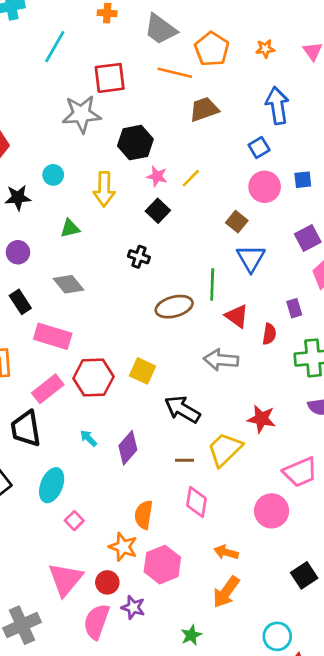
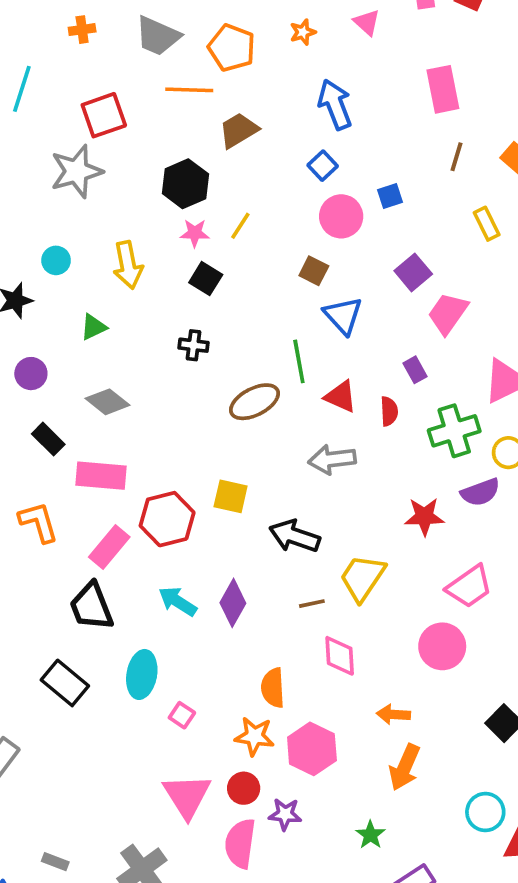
black hexagon: (135, 143) -> (185, 184), moved
red star: (261, 419) -> (424, 517), moved
cyan arrow: (88, 438) -> (178, 601), size x1.5

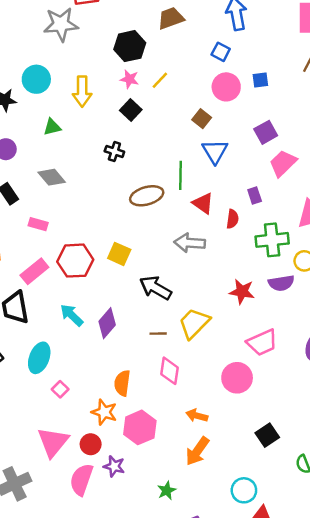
blue square: (323, 166) -> (221, 52), turned -30
cyan circle: (56, 260) -> (36, 79), size x1.5
pink rectangle: (101, 476) -> (38, 224), size x0.6

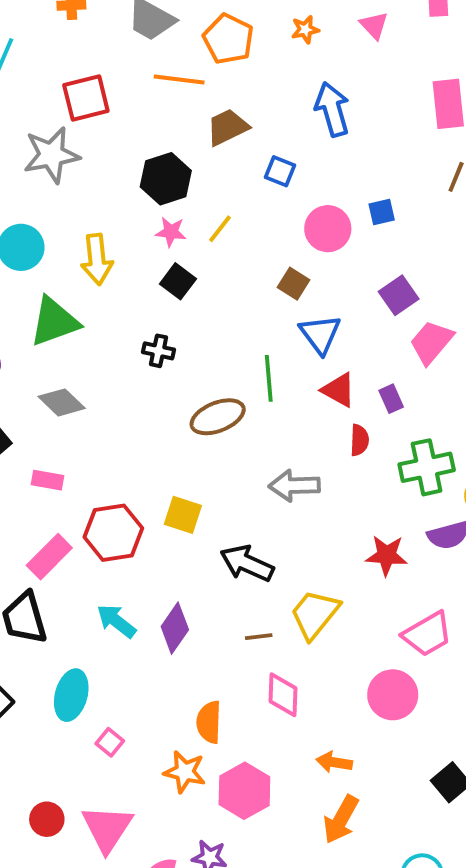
blue square: (221, 52) -> (280, 171), moved
green triangle: (52, 127) -> (54, 322), size x1.8
red triangle: (203, 203) -> (339, 390), moved
red circle: (91, 444) -> (47, 819), moved

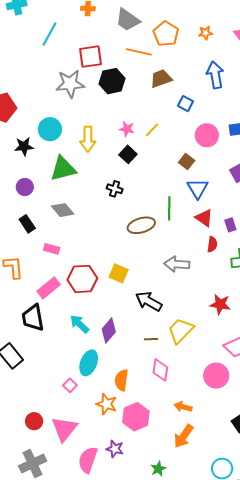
black hexagon: (166, 179) -> (112, 81), moved
cyan ellipse: (71, 695) -> (89, 363), moved

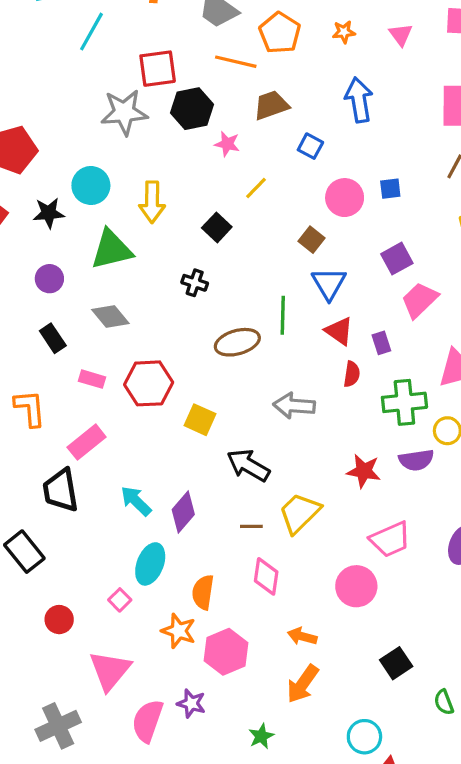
pink star: (127, 129) -> (227, 144), moved
red hexagon: (82, 279) -> (149, 383), moved
red circle: (34, 421) -> (59, 620), moved

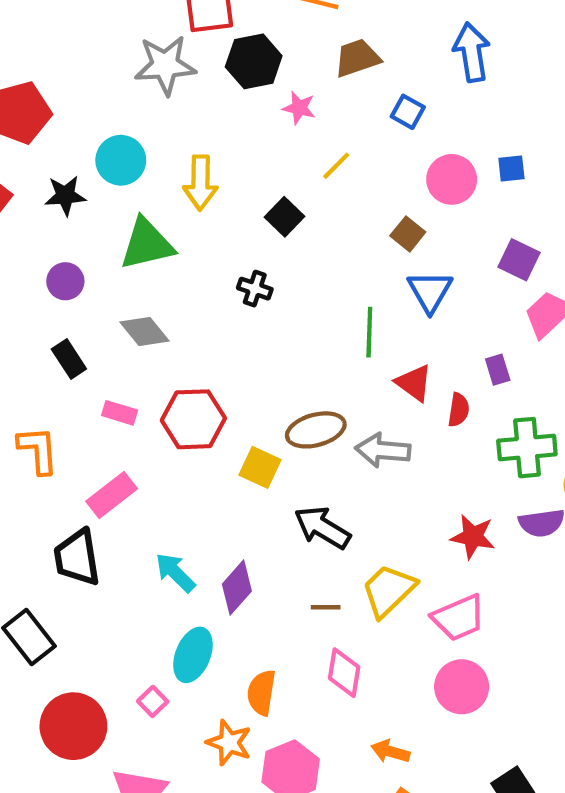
purple square: (397, 259) -> (519, 260), turned -36
red triangle: (339, 331) -> (414, 383), moved
brown ellipse: (237, 342) -> (316, 430), moved
pink trapezoid: (390, 539) -> (459, 618), moved
red circle: (59, 620) -> (73, 726), size x1.8

